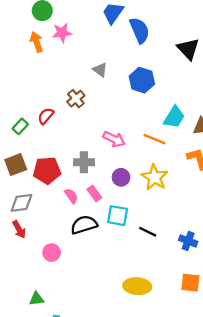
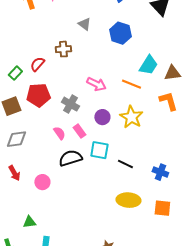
brown cross: (76, 99) -> (63, 49), turned 35
gray cross: (84, 162) -> (70, 104), turned 30
red pentagon: (47, 170) -> (38, 95), moved
red arrow: (19, 229) -> (14, 173), moved
yellow ellipse: (137, 286) -> (128, 200), moved

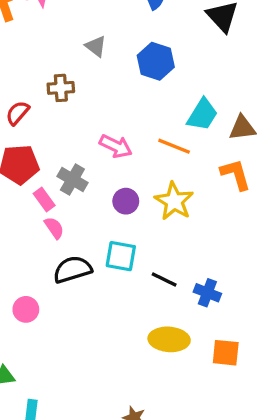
pink rectangle: (79, 131) -> (44, 199), moved
blue cross: (160, 172) -> (207, 293), moved

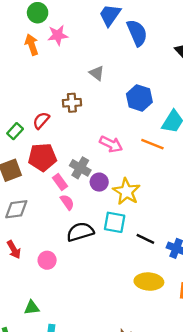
blue hexagon: (156, 61) -> (139, 98), moved
purple circle: (126, 201) -> (99, 182), moved
yellow star: (174, 201) -> (126, 192), moved

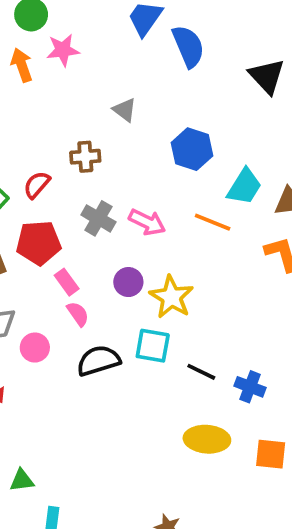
gray cross: (80, 168) -> (98, 218), moved
pink circle: (47, 260) -> (35, 348), moved

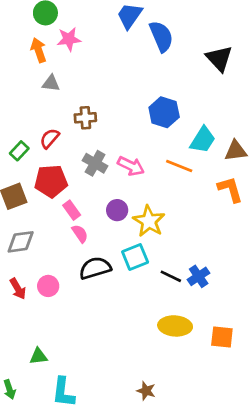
gray triangle: (125, 110) -> (51, 83), moved, turned -30
cyan square: (153, 346) -> (135, 257), turned -32
pink circle: (35, 348) -> (48, 286), moved
blue cross: (250, 387) -> (199, 276), moved, turned 35

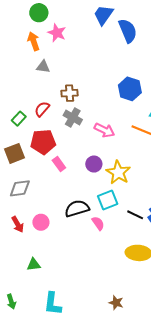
pink star: (69, 39) -> (57, 33), turned 30
gray cross: (95, 163) -> (73, 117), moved
pink semicircle: (80, 234) -> (98, 223), moved
green triangle: (39, 356) -> (34, 265), moved

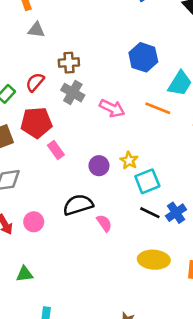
purple circle: (94, 164) -> (99, 166), moved
yellow star: (118, 172) -> (129, 160), size x0.6
cyan square: (108, 200) -> (147, 181), moved

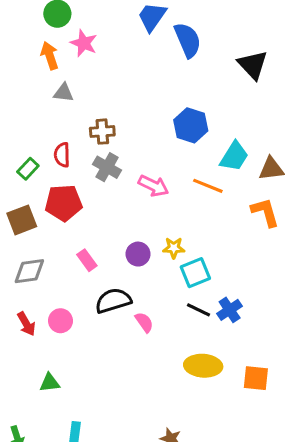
red semicircle: (35, 82) -> (62, 155), turned -42
pink rectangle: (56, 150) -> (87, 260), moved
yellow star: (129, 160) -> (174, 248), turned -30

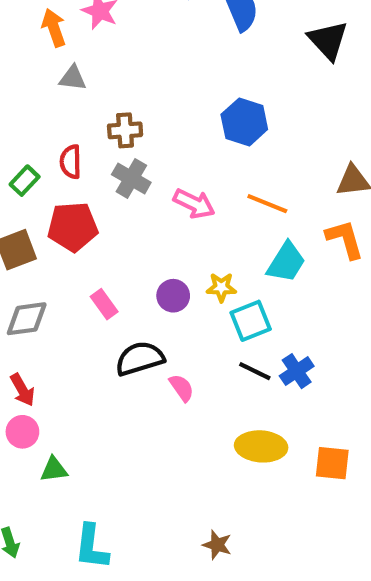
cyan trapezoid: (234, 156) -> (286, 262), moved
pink circle: (60, 321) -> (22, 432), moved

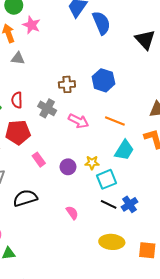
brown cross: (125, 130) -> (67, 84), moved
pink rectangle: (104, 304) -> (39, 160), moved
black semicircle: (140, 359) -> (25, 198), moved

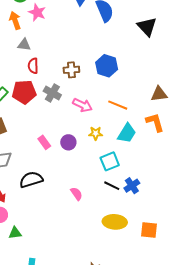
red semicircle: (17, 100) -> (33, 66), moved
red pentagon: (18, 132) -> (24, 92), moved
yellow star: (92, 163) -> (96, 133), moved
purple circle: (68, 167) -> (68, 142), moved

